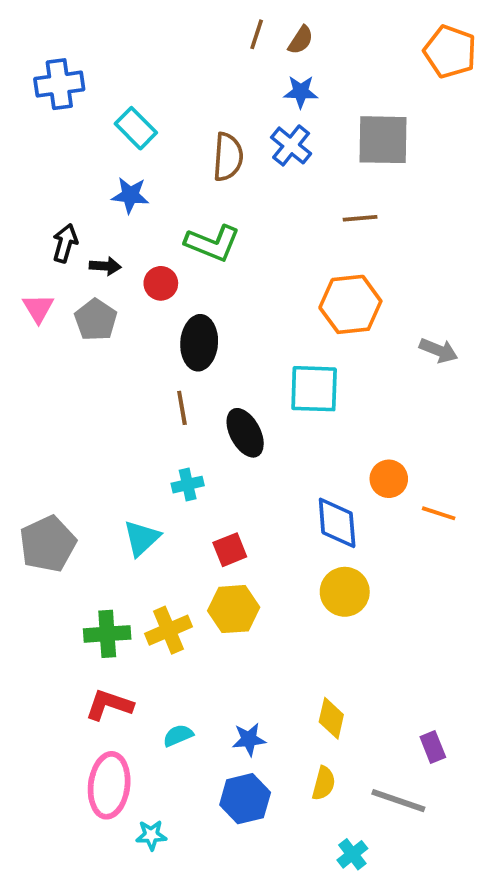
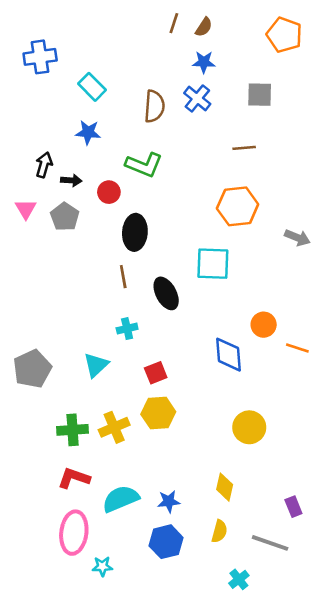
orange pentagon: (450, 52) -> (284, 35), moved
gray square: (383, 140) -> (260, 95), size x0.7
yellow circle: (345, 592) -> (249, 427), moved
cyan semicircle: (178, 735) -> (121, 499), size x1.8

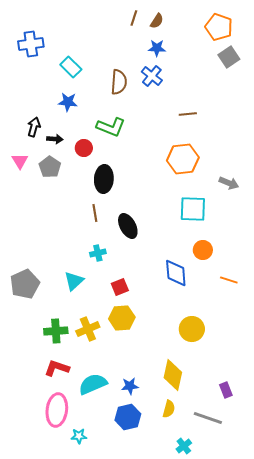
gray square: (260, 95) -> (229, 57), moved, turned -35
cyan square: (213, 264) -> (193, 209), moved
orange line: (297, 348) -> (229, 280), moved
yellow diamond: (225, 487) -> (173, 375), size x1.4

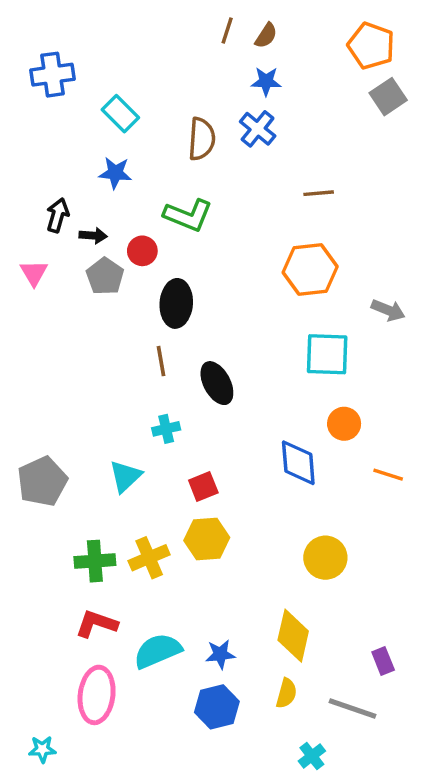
gray pentagon: (50, 167) -> (105, 276), moved
cyan star: (79, 436) -> (42, 749), moved

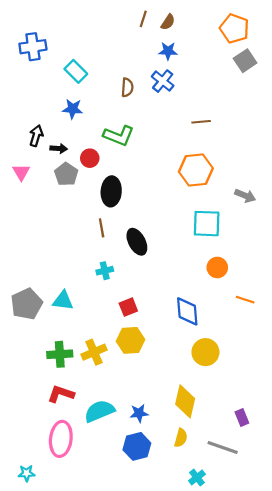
brown semicircle: (202, 139) -> (127, 87), size x0.7
blue diamond: (298, 463) -> (187, 311), moved
cyan triangle: (125, 476) -> (63, 301), moved, turned 50

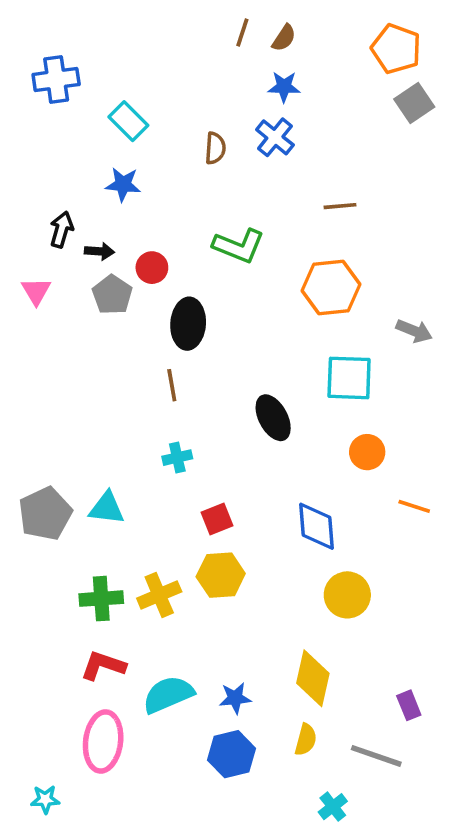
green L-shape: (119, 136) -> (239, 246), moved
black ellipse: (137, 242) -> (273, 418), moved

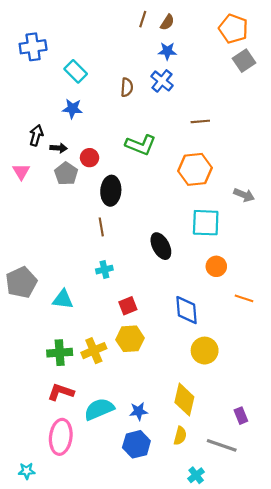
gray pentagon: (45, 514) -> (21, 282), moved

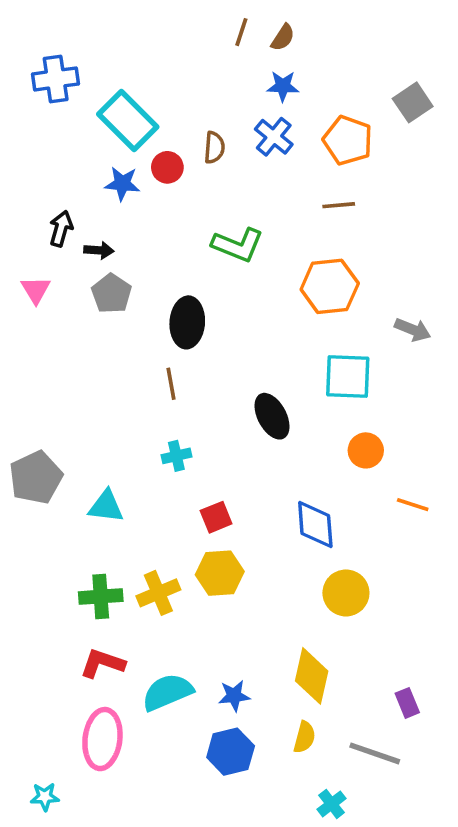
orange pentagon: (233, 29) -> (348, 140), moved
cyan rectangle: (76, 71) -> (128, 120), size x1.5
red circle: (90, 158) -> (167, 167), moved

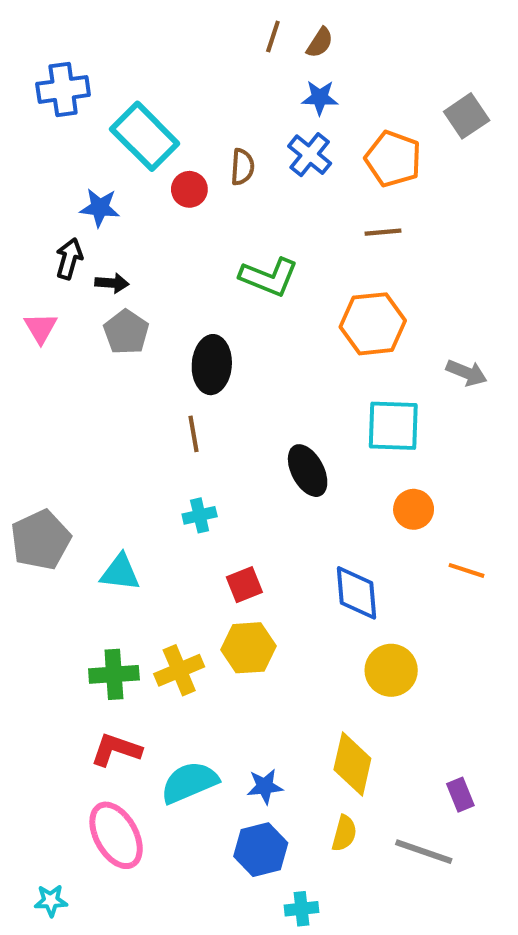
blue star: (122, 184) -> (100, 208), moved
pink ellipse: (102, 739) -> (116, 835), turned -36
cyan cross: (332, 804) -> (301, 909), moved, turned 32

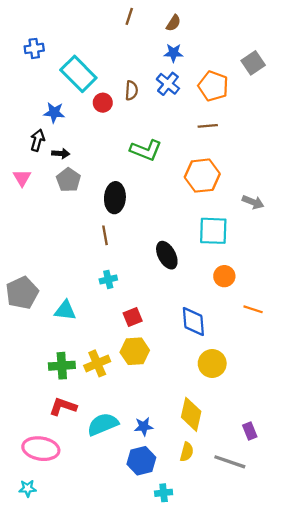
brown line: (273, 36) -> (129, 16), moved
blue cross: (63, 89) -> (34, 48), size x0.7
pink ellipse: (116, 835) -> (41, 449), moved, turned -52

